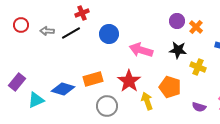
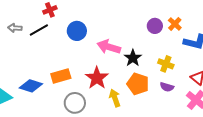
purple circle: (177, 21) -> (155, 26), moved
orange cross: (196, 27) -> (175, 24), moved
black star: (178, 50) -> (133, 58), moved, turned 30
purple semicircle: (199, 107) -> (167, 87), moved

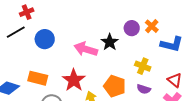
blue circle: (77, 31) -> (45, 39), moved
black star: (133, 58) -> (110, 42), moved
orange rectangle: (61, 76) -> (38, 78), turned 30

